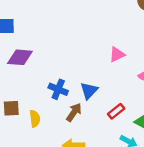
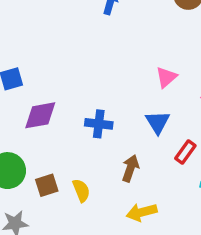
blue cross: (58, 89) -> (99, 124), moved
blue triangle: (89, 91) -> (158, 122), moved

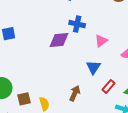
purple diamond: (40, 115) -> (59, 40), moved
blue cross: (99, 124) -> (77, 24), moved

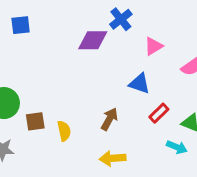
blue cross: (77, 24) -> (121, 19), turned 35
blue triangle: (93, 67) -> (139, 84), turned -49

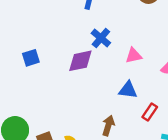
blue square: (21, 25) -> (31, 58), moved
pink triangle: (154, 46) -> (134, 56), turned 30

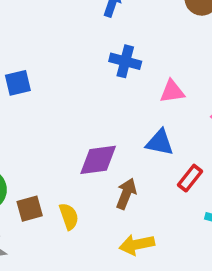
blue cross: (101, 38) -> (125, 61), turned -30
purple diamond: (80, 61) -> (98, 160), moved

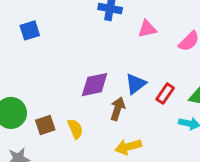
blue triangle: (160, 143) -> (136, 84), moved, turned -45

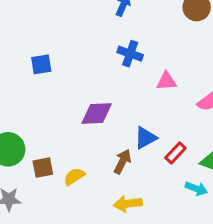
purple diamond: (95, 85) -> (97, 114), moved
yellow semicircle: (75, 129) -> (74, 176), turned -108

